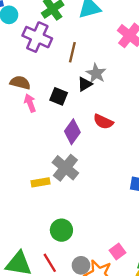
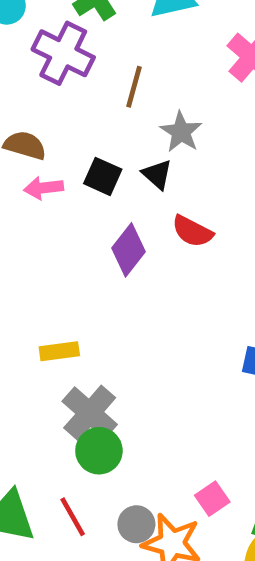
black triangle: (85, 84) -> (157, 174), moved, turned -49
pink arrow: (30, 103) -> (44, 188), turned -78
gray cross: (65, 168) -> (90, 413), moved

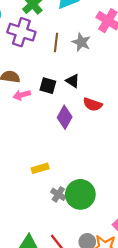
gray star: (181, 132) -> (81, 42), moved
gray cross: (90, 413) -> (58, 194), size x0.6
green circle: (99, 451) -> (80, 194), moved, size x1.4

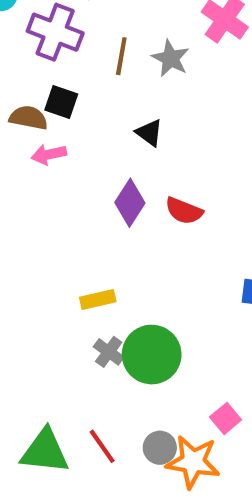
black square: (48, 86) -> (61, 102), moved
red semicircle: (93, 104) -> (184, 211), moved
yellow rectangle: (40, 168) -> (98, 299), moved

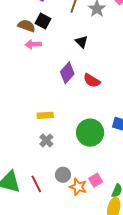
green circle: (152, 355) -> (90, 133), moved
gray circle: (160, 448) -> (63, 175), moved
orange star: (193, 462) -> (78, 187), moved, size x0.7

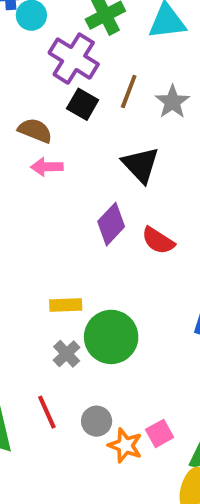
black square: (43, 21) -> (83, 104), moved
black triangle: (82, 42) -> (141, 165), size x1.5
green circle: (90, 133) -> (111, 337), moved
red line: (36, 184) -> (47, 412), moved

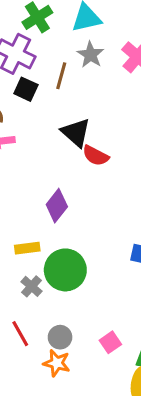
gray star: (172, 102) -> (90, 55), moved
purple diamond: (111, 224) -> (57, 206), moved
red semicircle: (158, 241) -> (96, 156), moved
orange star: (125, 445) -> (57, 363), moved

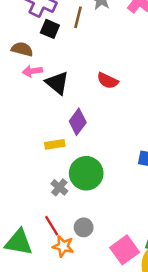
black triangle: (76, 132) -> (57, 83), moved
yellow rectangle: (27, 248) -> (55, 144), moved
pink square: (110, 342) -> (125, 250), moved, size x1.6
orange star: (57, 363) -> (63, 246), moved

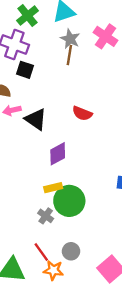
brown line: (78, 17) -> (69, 55), moved
purple diamond: (78, 122) -> (58, 154), turned 30
yellow rectangle: (55, 144) -> (53, 188), moved

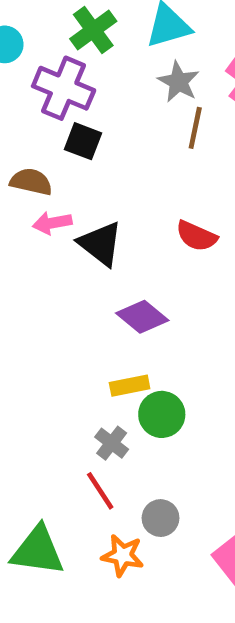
brown line: (69, 55) -> (195, 128), moved
purple diamond: (58, 154) -> (142, 317), turned 65
green circle: (69, 201) -> (162, 414), size x0.7
red line: (41, 252) -> (100, 491), moved

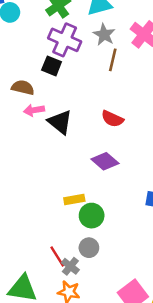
purple cross: (64, 88) -> (65, 40), moved
purple diamond: (142, 317) -> (105, 161), moved
gray cross: (112, 443) -> (70, 266), moved
gray circle: (161, 518) -> (89, 248), moved

